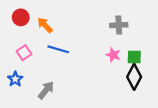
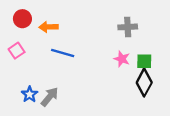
orange arrow: (45, 25) -> (48, 27), turned -49
pink square: (24, 53) -> (17, 51), moved
blue star: (15, 79) -> (30, 94), moved

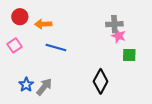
pink star: (122, 59) -> (119, 36), moved
black diamond: (144, 83) -> (101, 81), moved

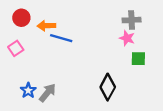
gray cross: (114, 24) -> (132, 20), moved
blue line: (56, 47) -> (61, 38), moved

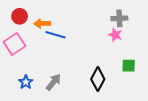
pink square: (16, 48) -> (14, 44), size x1.5
green square: (138, 59) -> (129, 66), moved
gray arrow: (48, 93) -> (54, 82), moved

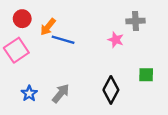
orange arrow: (42, 23) -> (48, 27), turned -49
pink star: (115, 35) -> (116, 40), moved

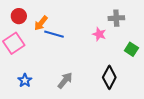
green square: (146, 75) -> (131, 49), moved, turned 32
black diamond: (111, 90) -> (109, 77), moved
gray arrow: (61, 93) -> (65, 80), moved

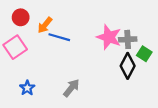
gray cross: (116, 18) -> (128, 39), moved
pink star: (99, 34) -> (109, 37), size x1.6
black diamond: (109, 77) -> (128, 66), moved

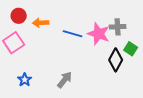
orange arrow: (45, 25) -> (41, 23), turned 49
blue line: (59, 37) -> (73, 34), moved
gray cross: (128, 39) -> (118, 27), moved

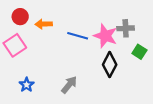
black diamond: (116, 60) -> (110, 65), moved

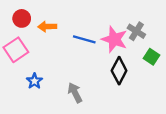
gray cross: (126, 28) -> (136, 31), turned 35
blue star: (27, 85) -> (34, 81), moved
gray arrow: (69, 85) -> (75, 93), turned -66

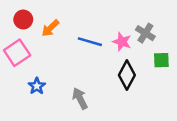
orange arrow: (47, 27) -> (50, 28), turned -42
pink star: (114, 39) -> (122, 42), size x0.7
green square: (151, 57) -> (161, 60), turned -35

